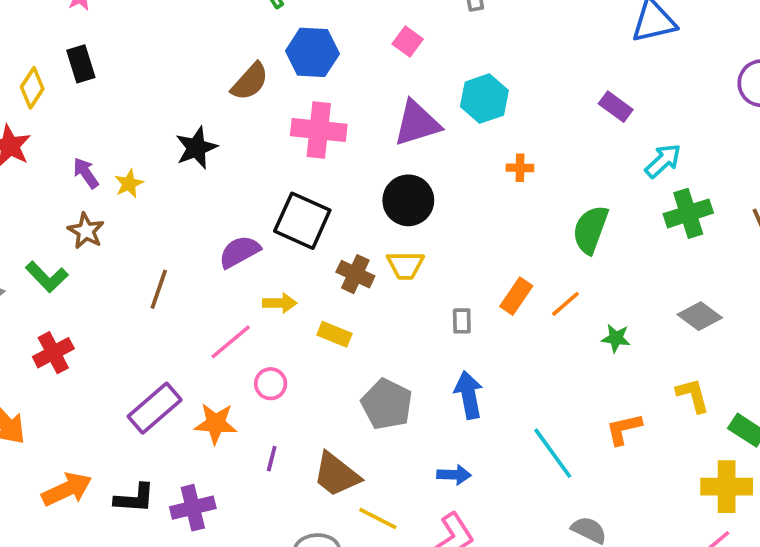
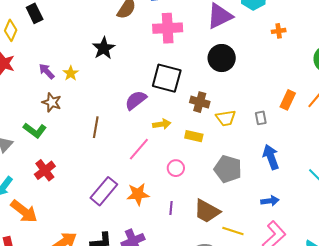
yellow trapezoid: (405, 265) -> (226, 118), moved
pink circle: (271, 384) -> (176, 168), moved

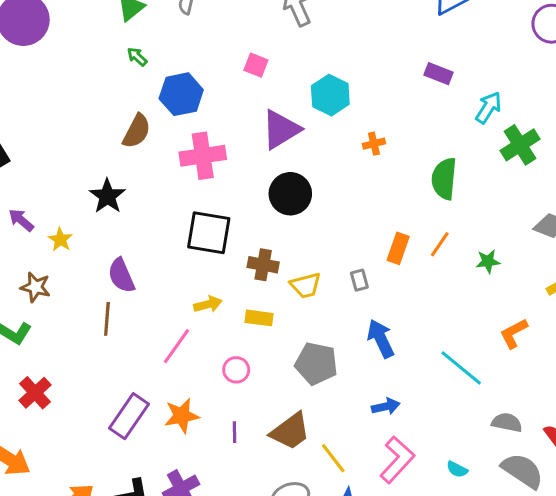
purple arrow: (47, 71) -> (21, 220), moved
purple semicircle: (136, 100) -> (121, 276), moved, turned -70
brown trapezoid: (207, 211) -> (290, 431), turned -60
yellow line: (233, 231) -> (333, 458), turned 40

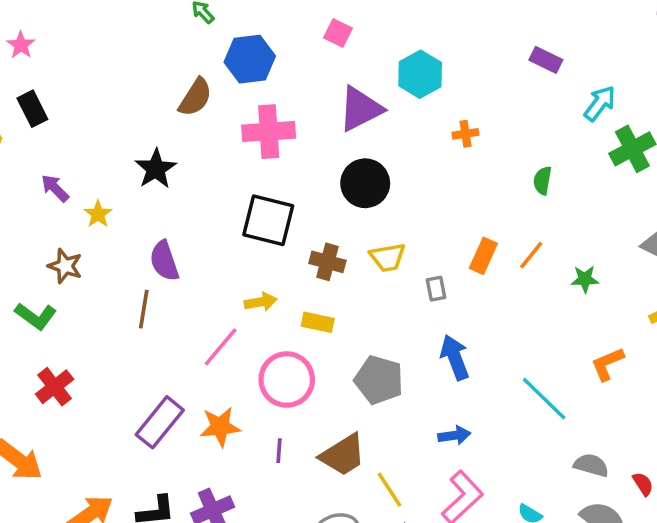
green semicircle: (444, 179) -> (542, 180), size x0.6
yellow trapezoid: (306, 285) -> (388, 257), moved
pink circle: (236, 370) -> (287, 380), size x1.8

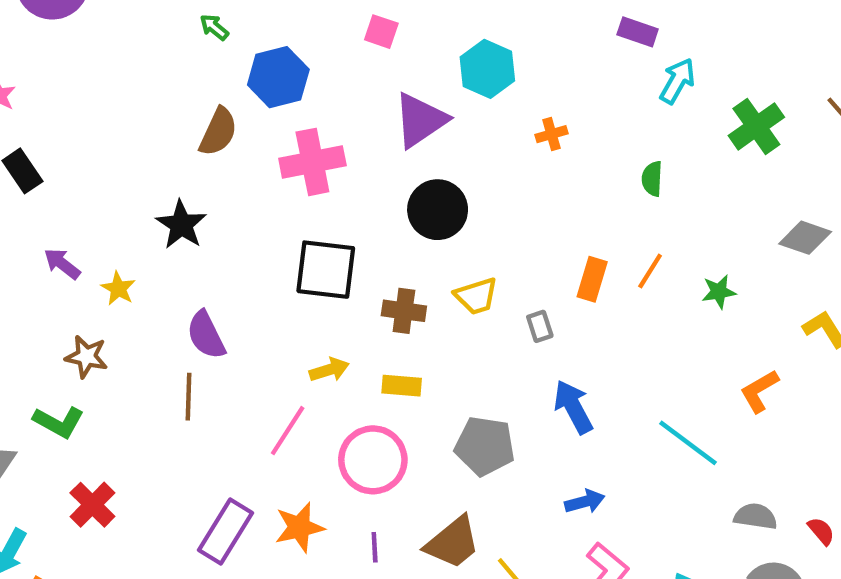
cyan arrow: (600, 103) -> (677, 81), moved

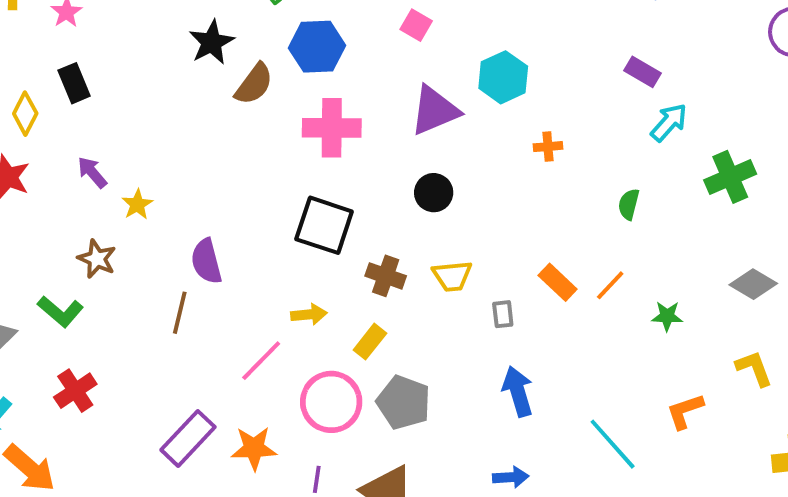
black circle: (438, 210) -> (434, 193), size x0.7
black star: (181, 225) -> (212, 42), moved
orange rectangle: (592, 279) -> (558, 282), turned -75
yellow rectangle: (402, 386) -> (370, 342), turned -68
gray pentagon: (485, 446) -> (404, 402), moved

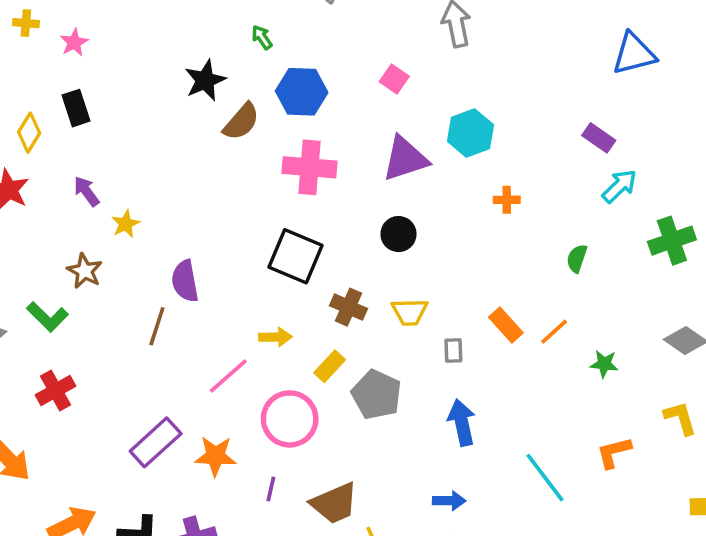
gray pentagon: (404, 402) -> (377, 395), moved

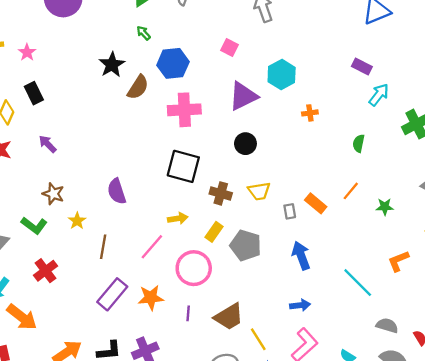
yellow star: (126, 224) -> (77, 221), moved
orange rectangle: (506, 325) -> (316, 203), moved
brown line: (157, 326) -> (103, 247), moved

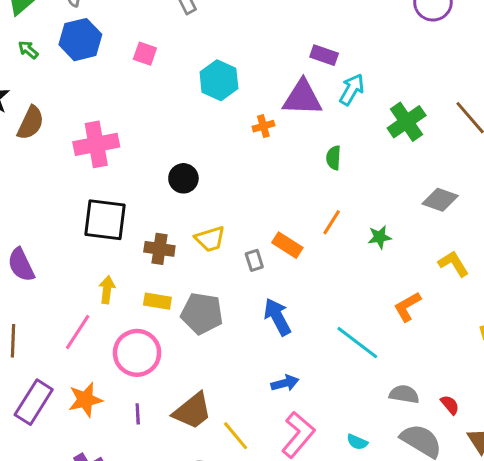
blue hexagon: (173, 63) -> (80, 40), moved
purple triangle: (243, 96) -> (302, 98), moved, turned 36
yellow arrow: (178, 218) -> (107, 290), turned -66
yellow rectangle: (214, 232) -> (157, 301), turned 72

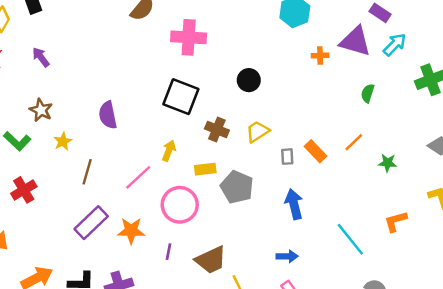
yellow trapezoid: (210, 239) -> (258, 132), turned 150
yellow rectangle: (157, 301) -> (205, 169), turned -30

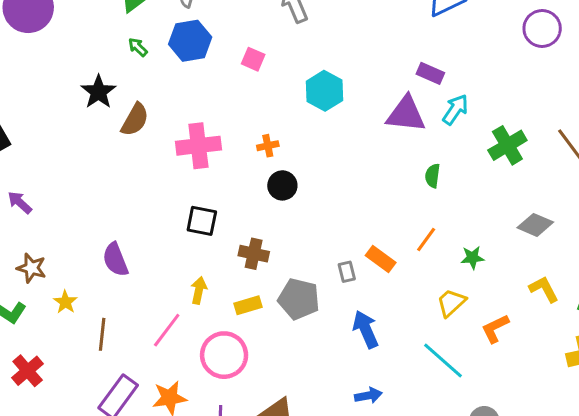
orange cross: (320, 56) -> (268, 146), moved
black square: (181, 97) -> (202, 221), size x0.7
yellow trapezoid: (258, 132) -> (451, 303), moved
gray pentagon: (237, 187) -> (299, 299), moved

